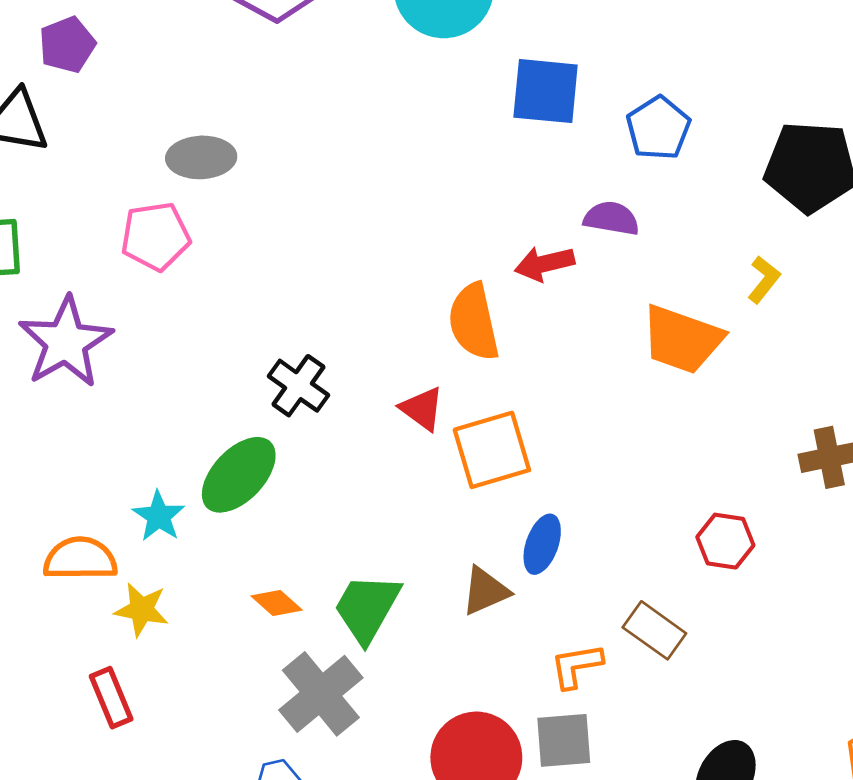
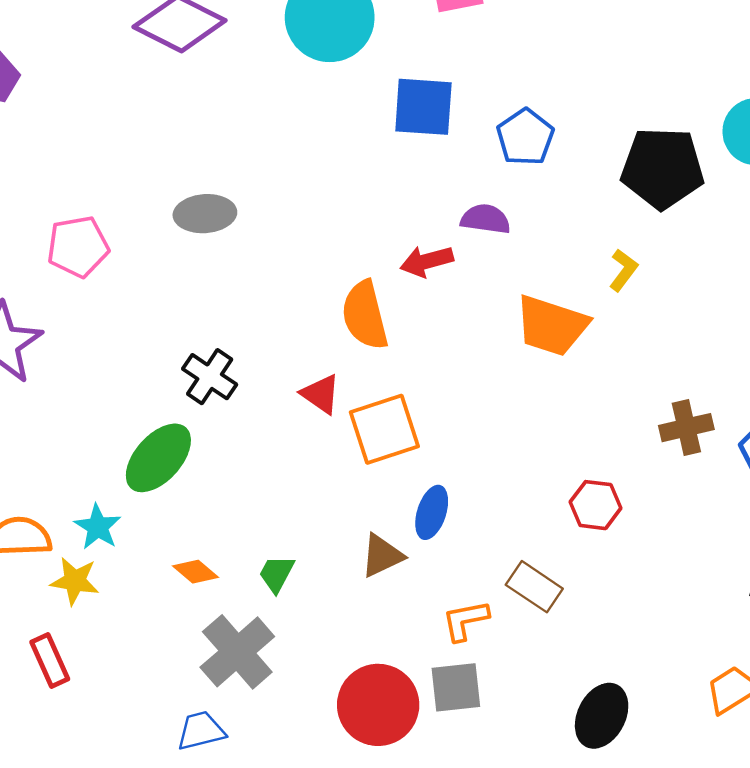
gray ellipse: (201, 157) -> (205, 214), moved
cyan star: (159, 516) -> (98, 527), moved
green trapezoid: (367, 608) -> (276, 574), size x0.6

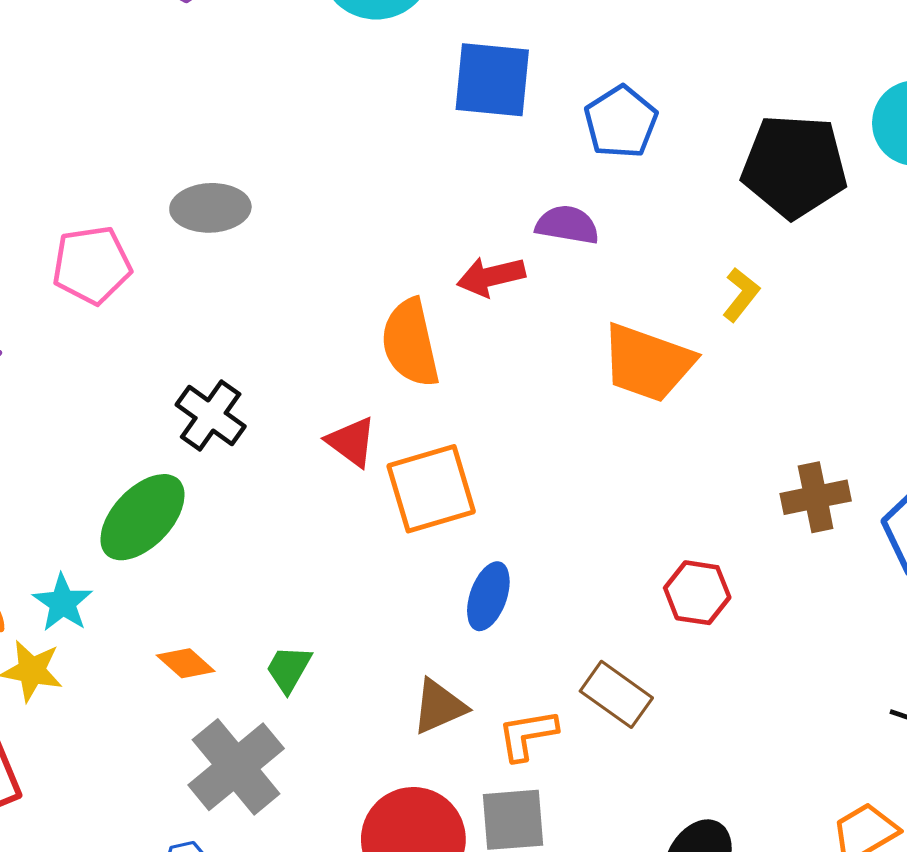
pink pentagon: (78, 247) -> (92, 265), moved
brown triangle: (382, 556) -> (439, 707), moved

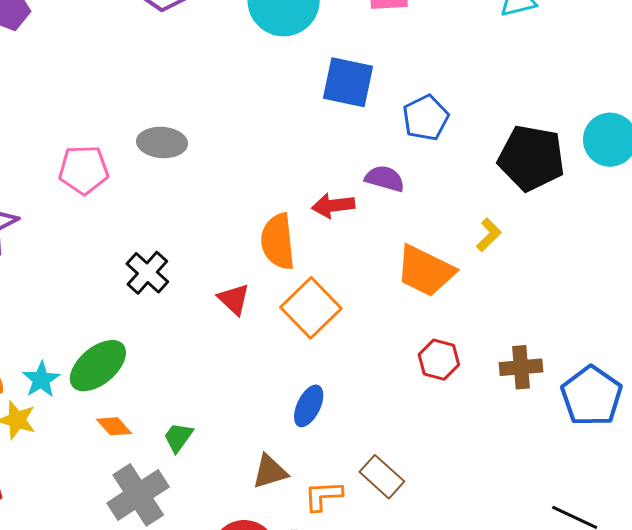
orange square: (431, 489) -> (311, 308), moved, turned -34
green ellipse: (142, 517) -> (98, 366), moved
red hexagon: (697, 593) -> (439, 360), moved

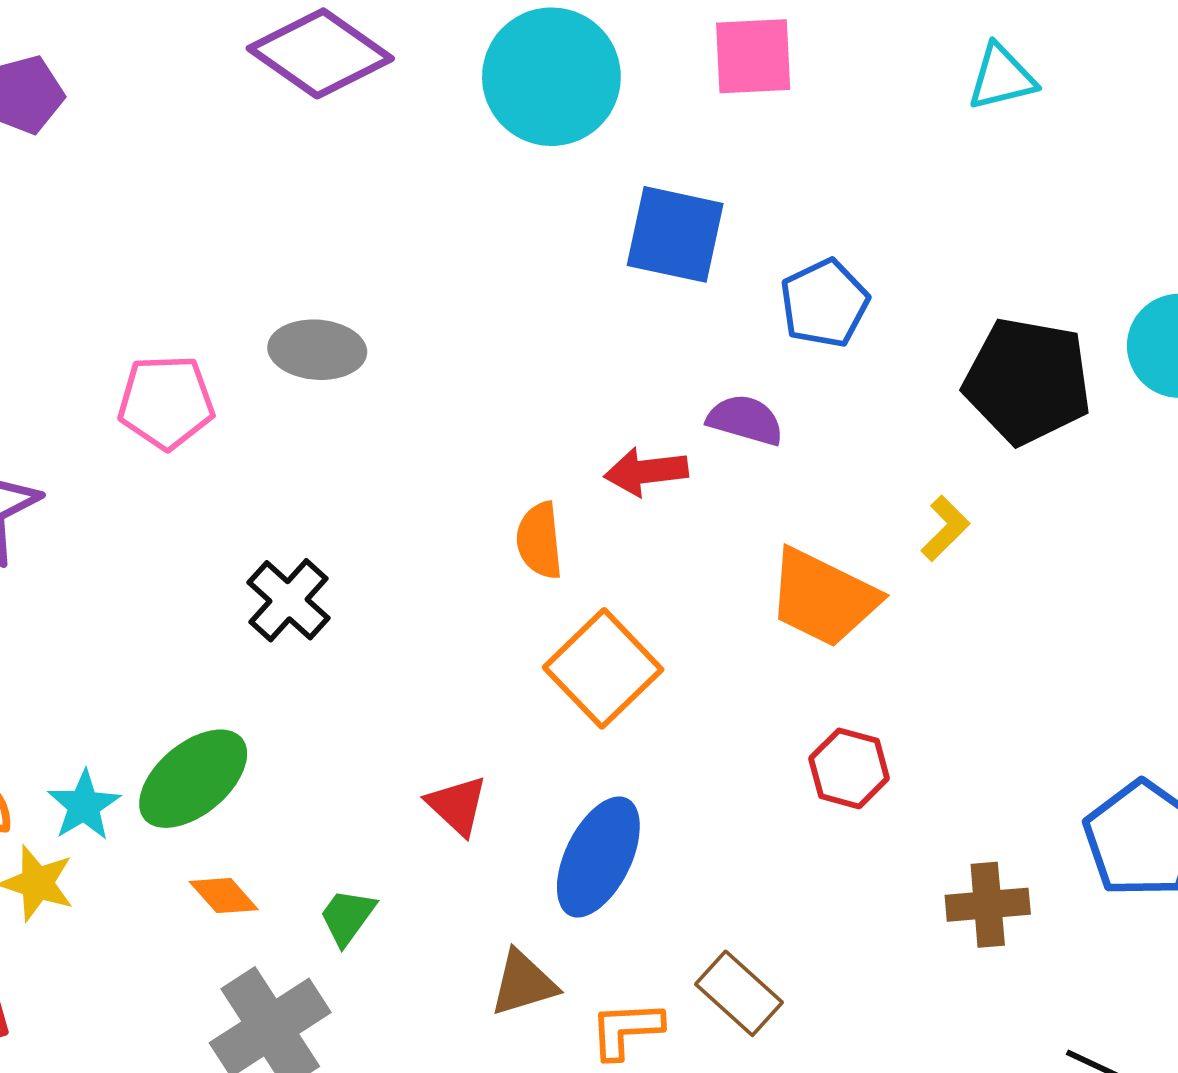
orange semicircle: (278, 241) -> (540, 541), size x0.7
red triangle: (234, 299) -> (457, 805), moved
brown cross: (521, 367) -> (988, 905), moved
blue ellipse: (309, 406) -> (598, 857), size x1.5

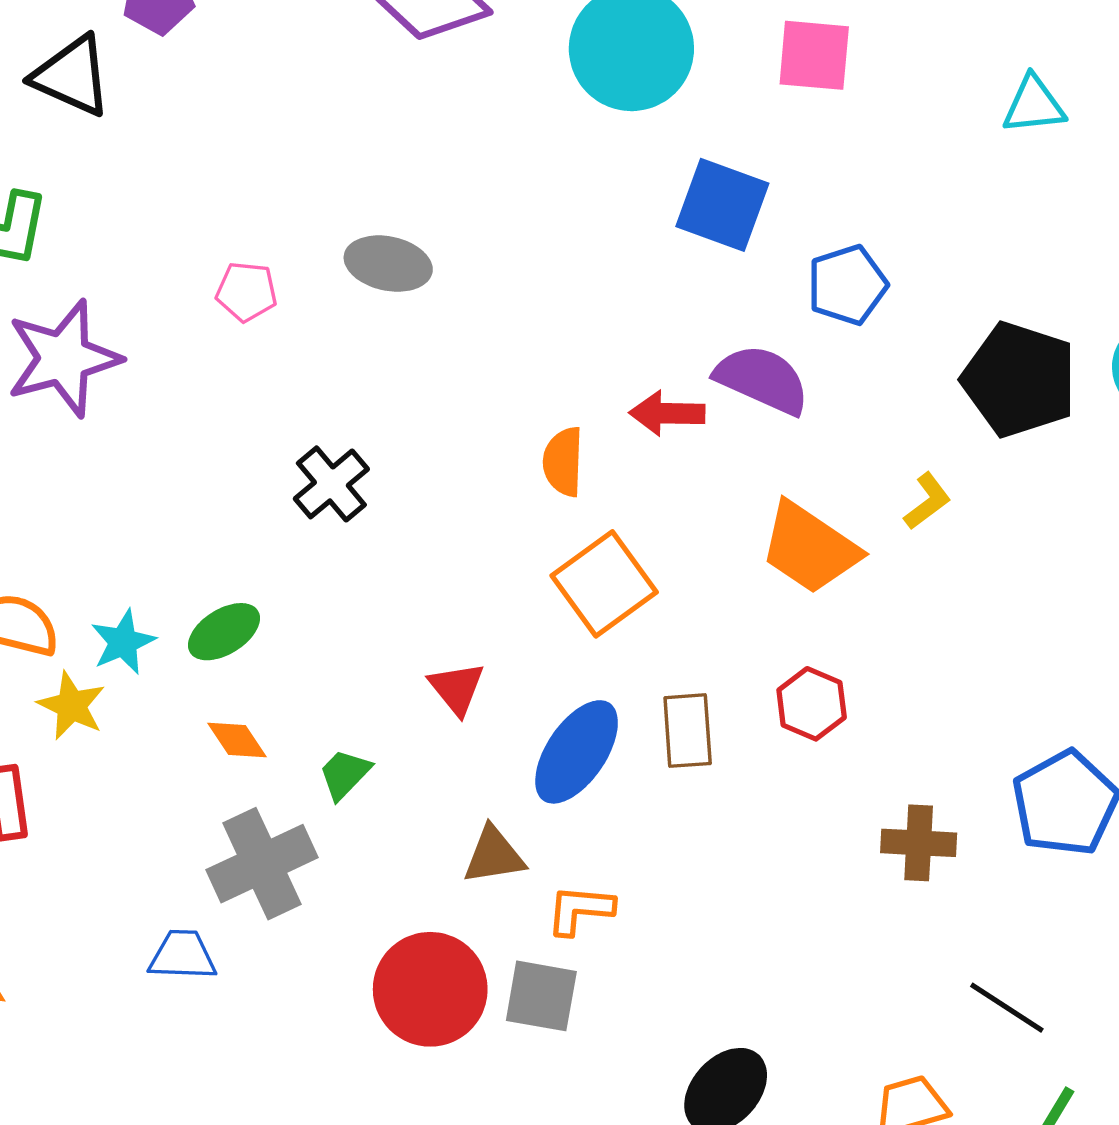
pink pentagon: (166, 402) -> (247, 292), size x0.7
purple semicircle: (745, 420) -> (762, 379), size x1.4
green ellipse: (193, 779) -> (224, 632), size x0.7
brown rectangle: (739, 993) -> (688, 731), moved, turned 36

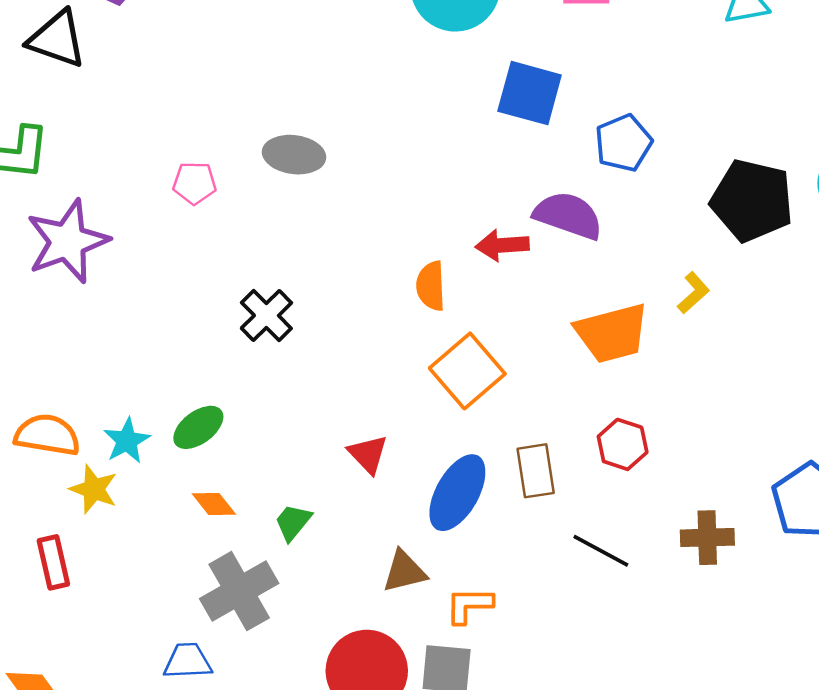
orange trapezoid: (810, 548) -> (612, 333), turned -44
black line: (1007, 1008) -> (601, 551), moved

